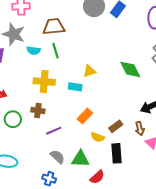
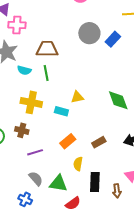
brown rectangle: (116, 126) -> (99, 142), moved
brown arrow: (140, 129) -> (117, 191), moved
yellow semicircle: (98, 137) -> (78, 164), turned 72

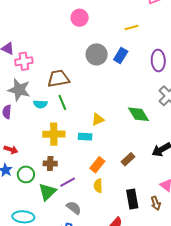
yellow semicircle: (78, 164) -> (98, 186), moved
green triangle: (58, 183) -> (47, 192), moved, turned -42

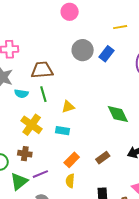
yellow triangle: (98, 120) -> (68, 107), moved
yellow cross: (54, 134) -> (32, 125), turned 30

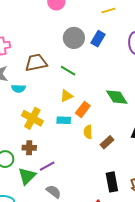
green line: (43, 94) -> (68, 71), moved, turned -35
orange rectangle: (72, 160) -> (83, 109), moved
yellow semicircle: (70, 181) -> (88, 132), moved

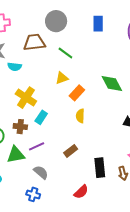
gray circle: (74, 38) -> (56, 21), moved
blue rectangle: (98, 39) -> (98, 24), turned -35
cyan rectangle: (64, 120) -> (41, 117), moved, turned -64
brown rectangle: (107, 142) -> (71, 151), moved
green triangle: (27, 176) -> (16, 155), turned 30

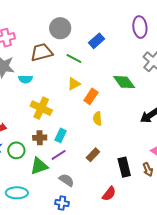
blue rectangle: (98, 24) -> (97, 41), moved, turned 56
cyan rectangle: (41, 117) -> (61, 135), moved

